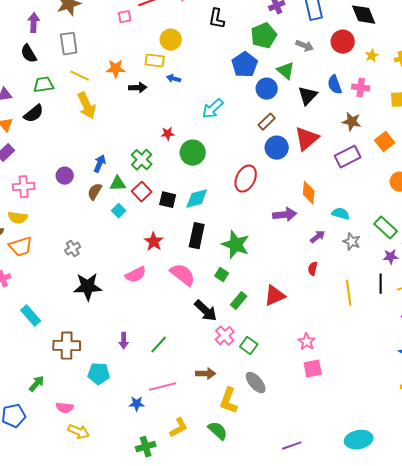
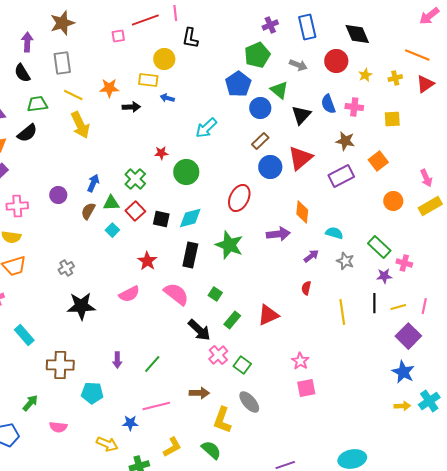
black L-shape: (217, 19) -> (190, 38), moved
green star: (236, 245) -> (229, 245), moved
yellow arrow: (79, 432) -> (107, 444), moved

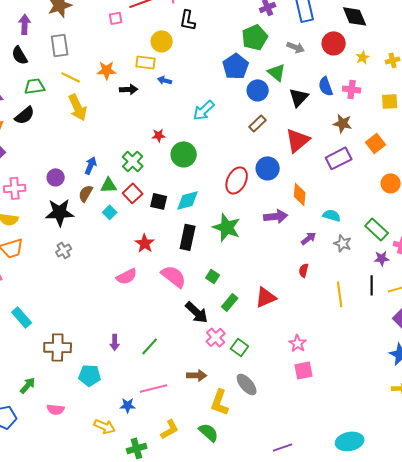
blue circle: (270, 167) -> (268, 168), moved
black star: (81, 306) -> (60, 212), moved

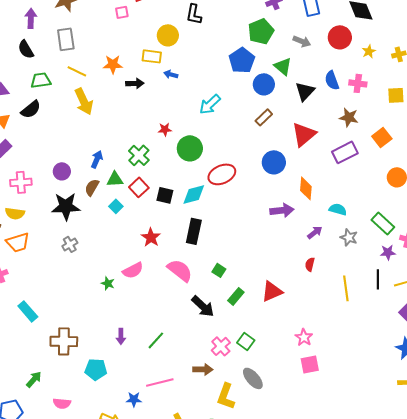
red ellipse: (237, 180) -> (222, 174), moved, turned 40
green star: (227, 227) -> (108, 283), moved, size x0.5
pink cross: (216, 337) -> (221, 346), moved

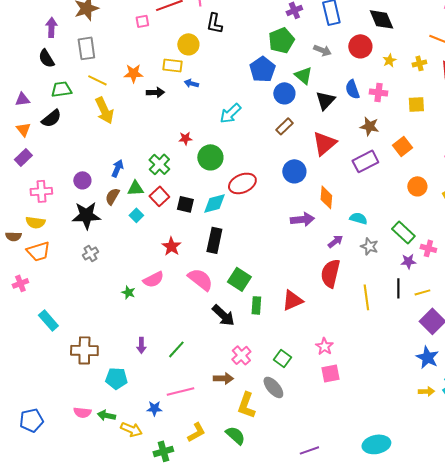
red semicircle: (310, 264) -> (330, 273), size x2.0
green square: (219, 270) -> (239, 279), size x1.6
green rectangle: (236, 296) -> (256, 305), turned -36
green square: (246, 341) -> (282, 358), moved
green arrow: (34, 379) -> (106, 415), moved, turned -120

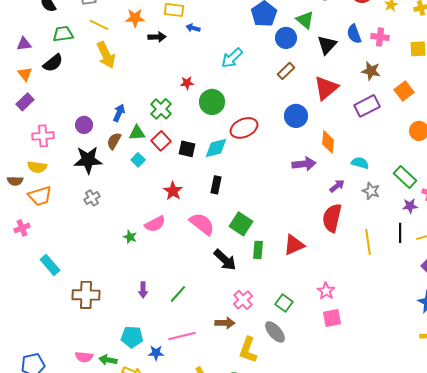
black rectangle: (214, 240) -> (216, 185), size x0.7
cyan pentagon: (116, 378) -> (132, 337), moved

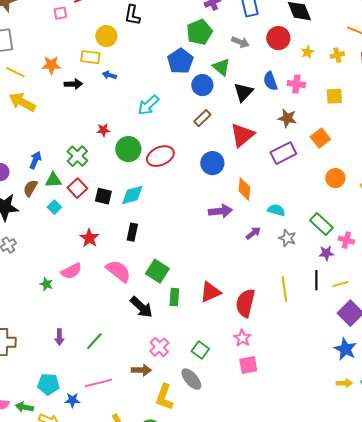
yellow arrow: (106, 55) -> (22, 102), turned 144
red ellipse: (244, 128) -> (160, 156), moved
red semicircle: (332, 218) -> (245, 303), moved

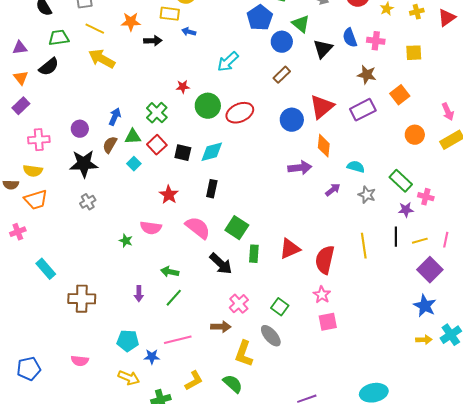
red triangle: (242, 135) -> (322, 107), moved
pink semicircle: (71, 271) -> (151, 228), turned 35
green arrow: (24, 407) -> (170, 272), moved

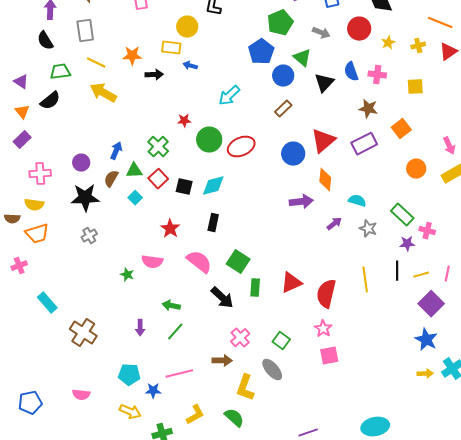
purple triangle: (20, 48) -> (21, 82), turned 42
brown cross: (82, 299) -> (83, 333), turned 32

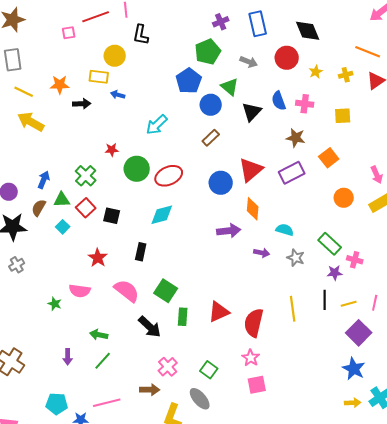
cyan diamond: (213, 186) -> (162, 215), moved
purple arrow: (334, 224) -> (262, 253), turned 49

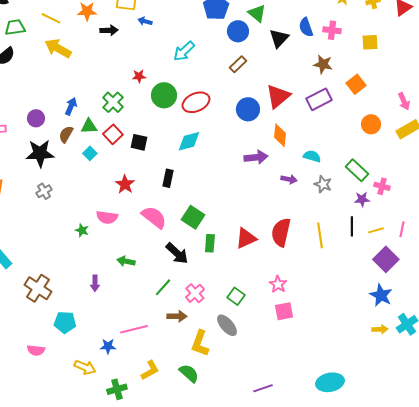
red semicircle: (254, 323) -> (281, 232), moved
green line: (103, 361) -> (163, 287), moved
cyan pentagon: (57, 404) -> (65, 322), moved

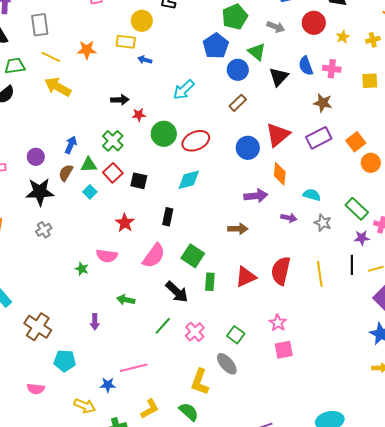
black arrow: (109, 30) -> (120, 100), moved
orange square: (356, 84) -> (356, 142), moved
pink semicircle: (154, 217) -> (154, 256), turned 88
brown arrow: (177, 316) -> (238, 229), moved

